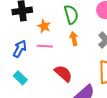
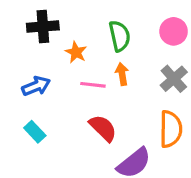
pink line: (45, 46) -> (93, 85), moved
blue arrow: (20, 49) -> (36, 86), turned 36

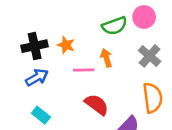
black cross: (43, 27) -> (35, 46), moved
green semicircle: (120, 36) -> (114, 26), moved, turned 90

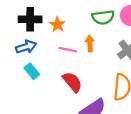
cyan rectangle: (41, 115) -> (32, 71), moved

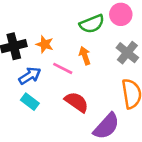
blue arrow: (26, 47) -> (30, 76), moved
pink line: (68, 50) -> (63, 68), turned 30

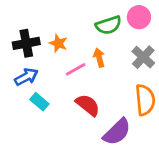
pink line: (63, 68) -> (76, 69), turned -60
blue arrow: (30, 76) -> (26, 77), moved

